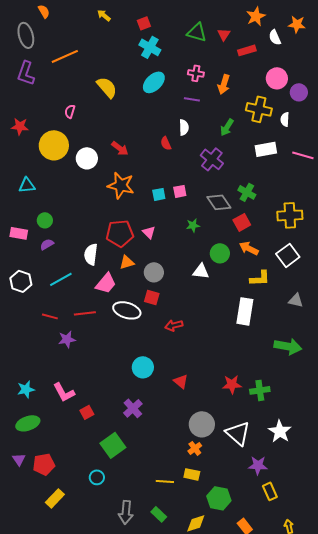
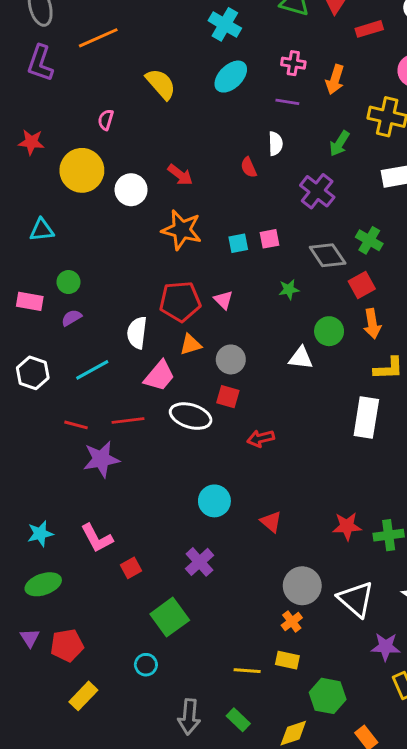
orange arrow: (249, 248) -> (372, 324), turned -126
purple star: (67, 339) -> (101, 459), size x1.4

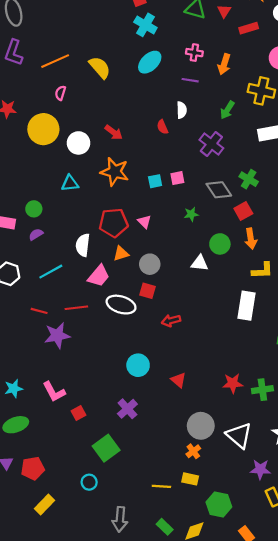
orange line: (98, 38) -> (55, 61), moved
cyan triangle: (42, 230) -> (70, 183), moved
green rectangle: (238, 720) -> (165, 527), moved

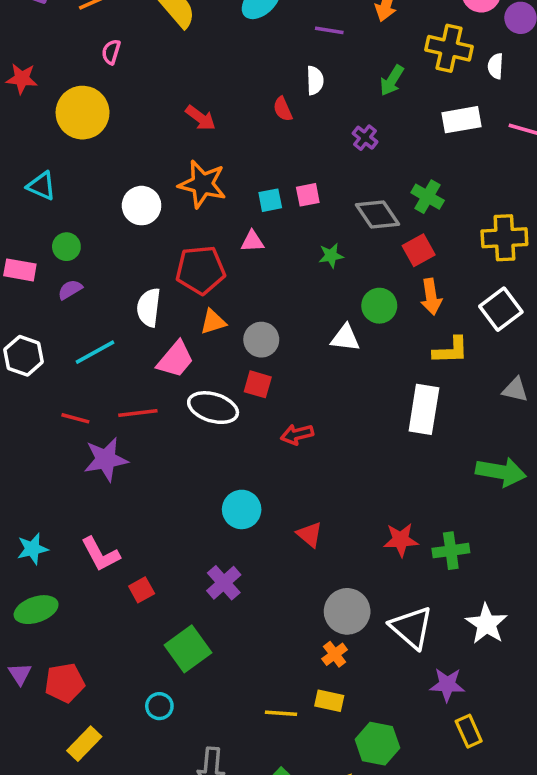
white circle: (78, 143) -> (142, 206), moved
purple cross: (211, 144) -> (365, 138), size x0.6
cyan triangle: (70, 183) -> (41, 186), moved, turned 30
pink triangle: (144, 222) -> (252, 241), moved, turned -48

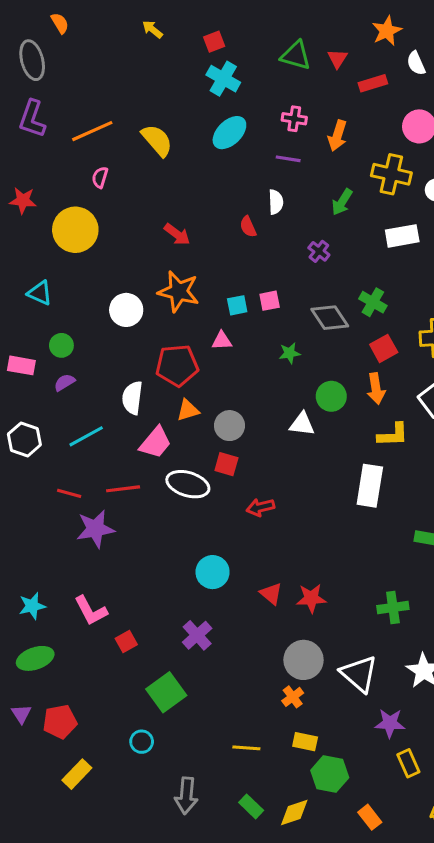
red square: (419, 250) -> (384, 348), moved
red star: (401, 540) -> (311, 598), moved
yellow rectangle: (329, 701) -> (305, 742), moved

